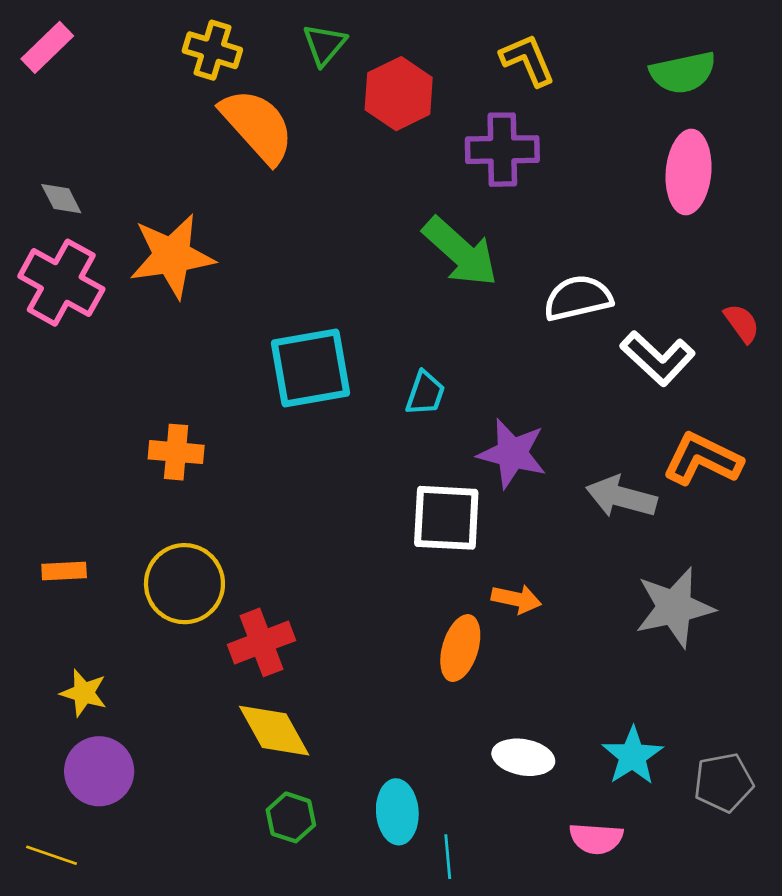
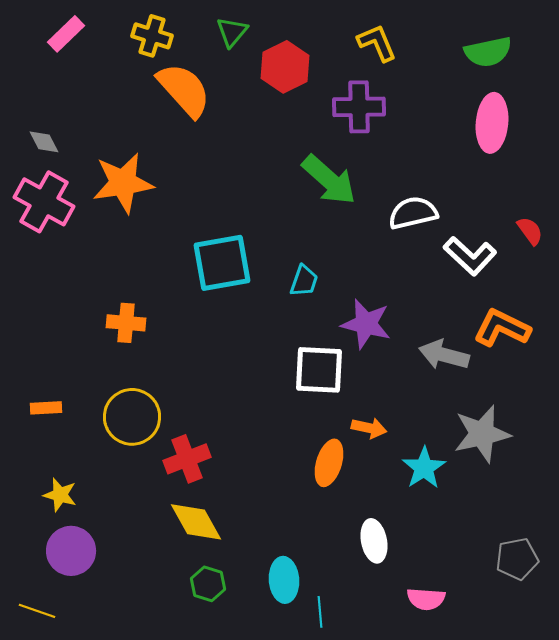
pink rectangle: (47, 47) -> (66, 34), moved
cyan star: (633, 756) -> (424, 468), moved
white ellipse: (523, 757) -> (374, 541), turned 69

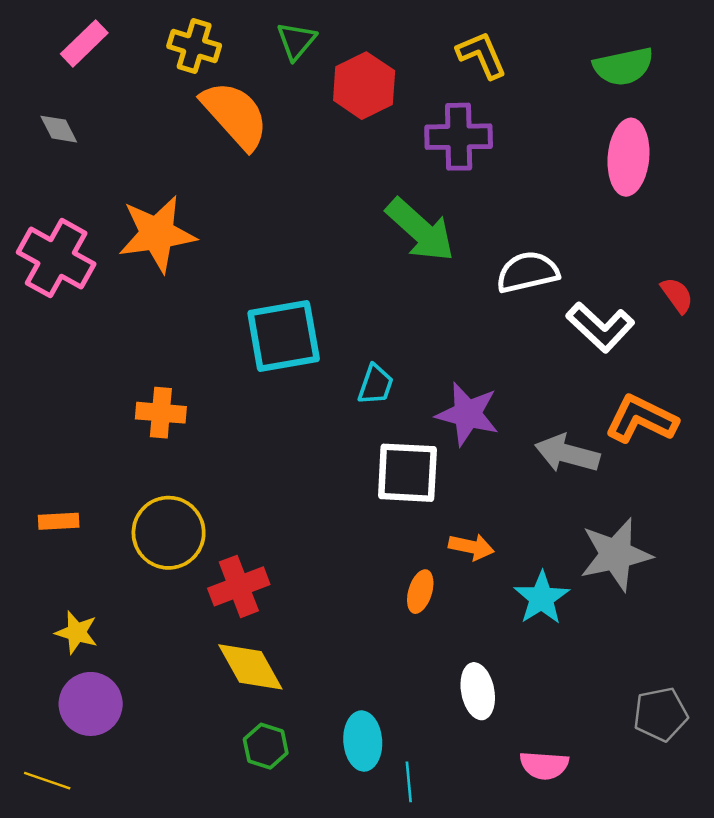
gray diamond: (44, 142) -> (59, 129), moved
cyan trapezoid: (304, 281) -> (376, 385), moved
orange ellipse: (329, 463) -> (420, 592), size x0.7

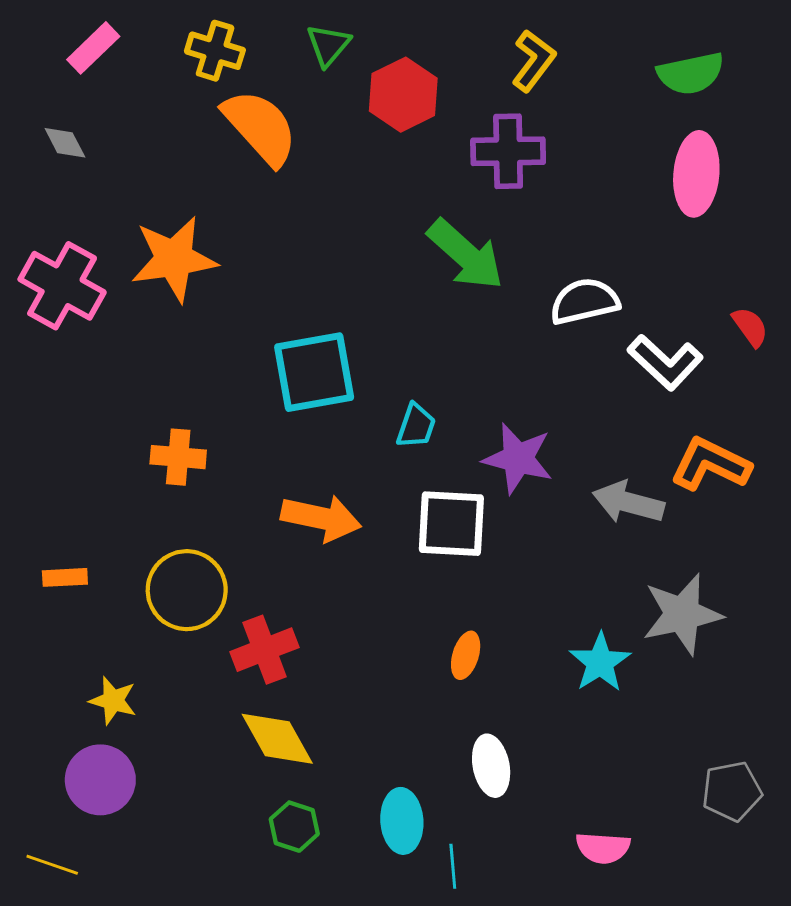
yellow L-shape: (482, 55) -> (534, 61), turned 60
orange arrow: (471, 547) -> (321, 518), moved, size x1.6
yellow star: (77, 632) -> (113, 701), moved
white ellipse: (478, 691) -> (491, 766), moved

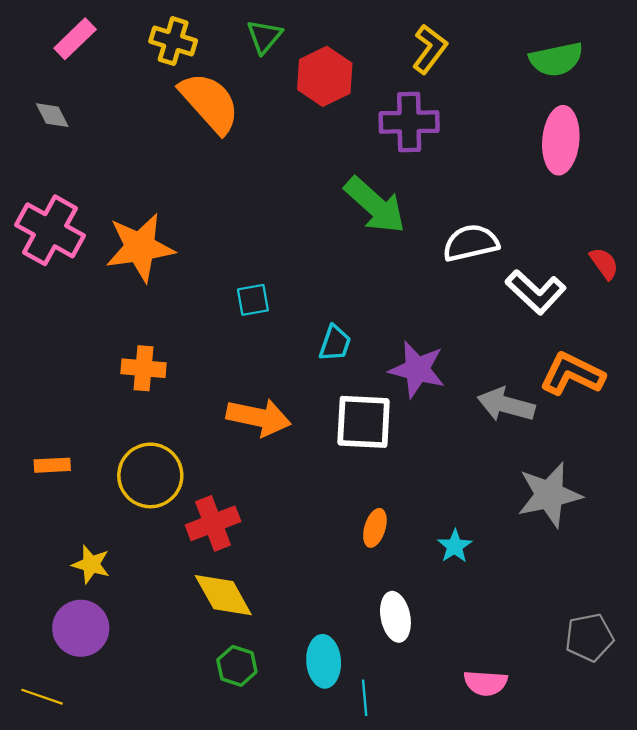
orange star: (174, 259) -> (140, 247), moved
cyan square: (314, 372) -> (253, 300), size x0.5
cyan star: (600, 662) -> (455, 546), moved, size x0.7

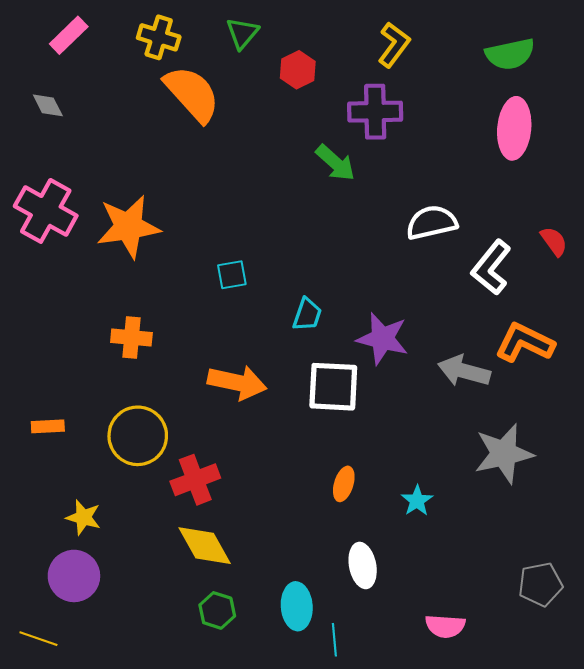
red hexagon: (325, 76) -> (298, 70), size x0.7
green arrow: (375, 205) -> (335, 163), moved, size x0.7
white L-shape: (536, 292) -> (491, 267), turned 86

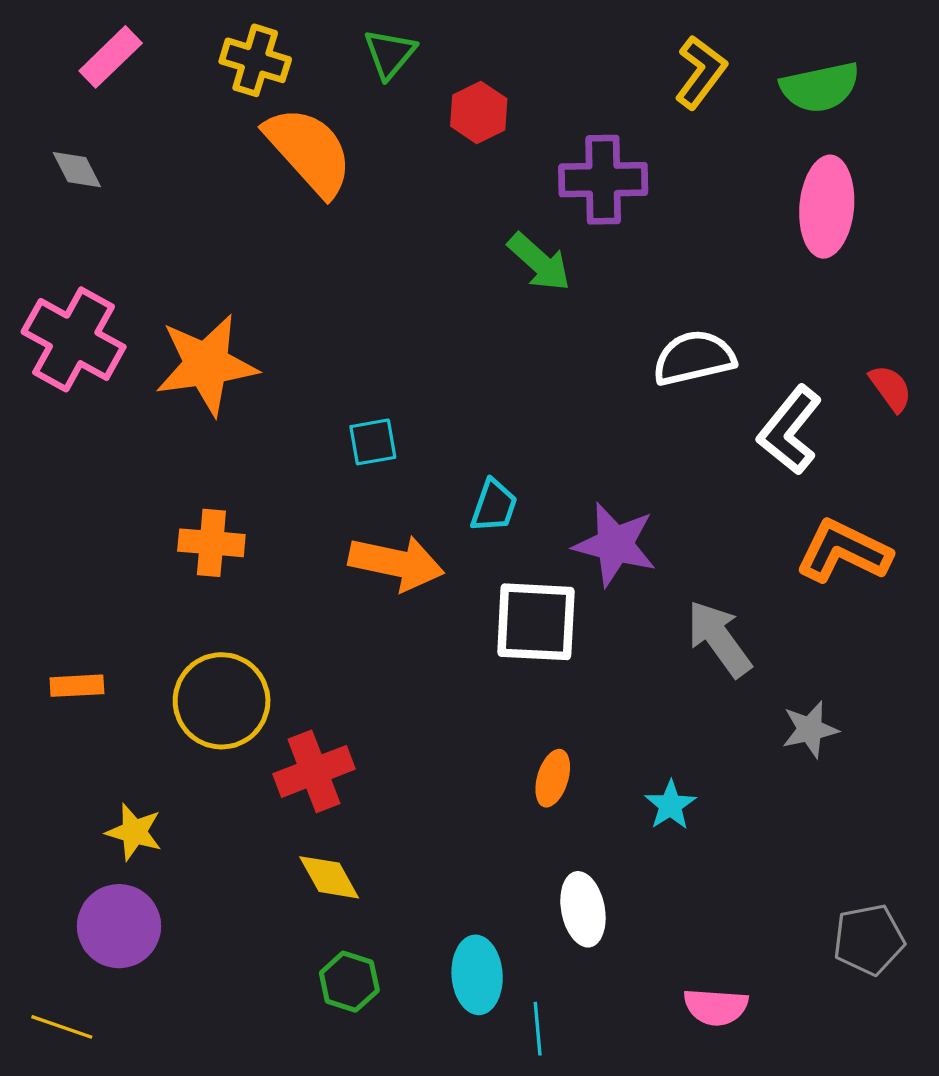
yellow L-shape: (394, 45) -> (701, 72), moved
gray arrow: (464, 371) -> (719, 639), moved, turned 39
orange arrow: (237, 382) -> (396, 563), moved
gray star: (504, 454) -> (810, 729), size x0.6
yellow diamond: (205, 546) -> (329, 877), size x0.7

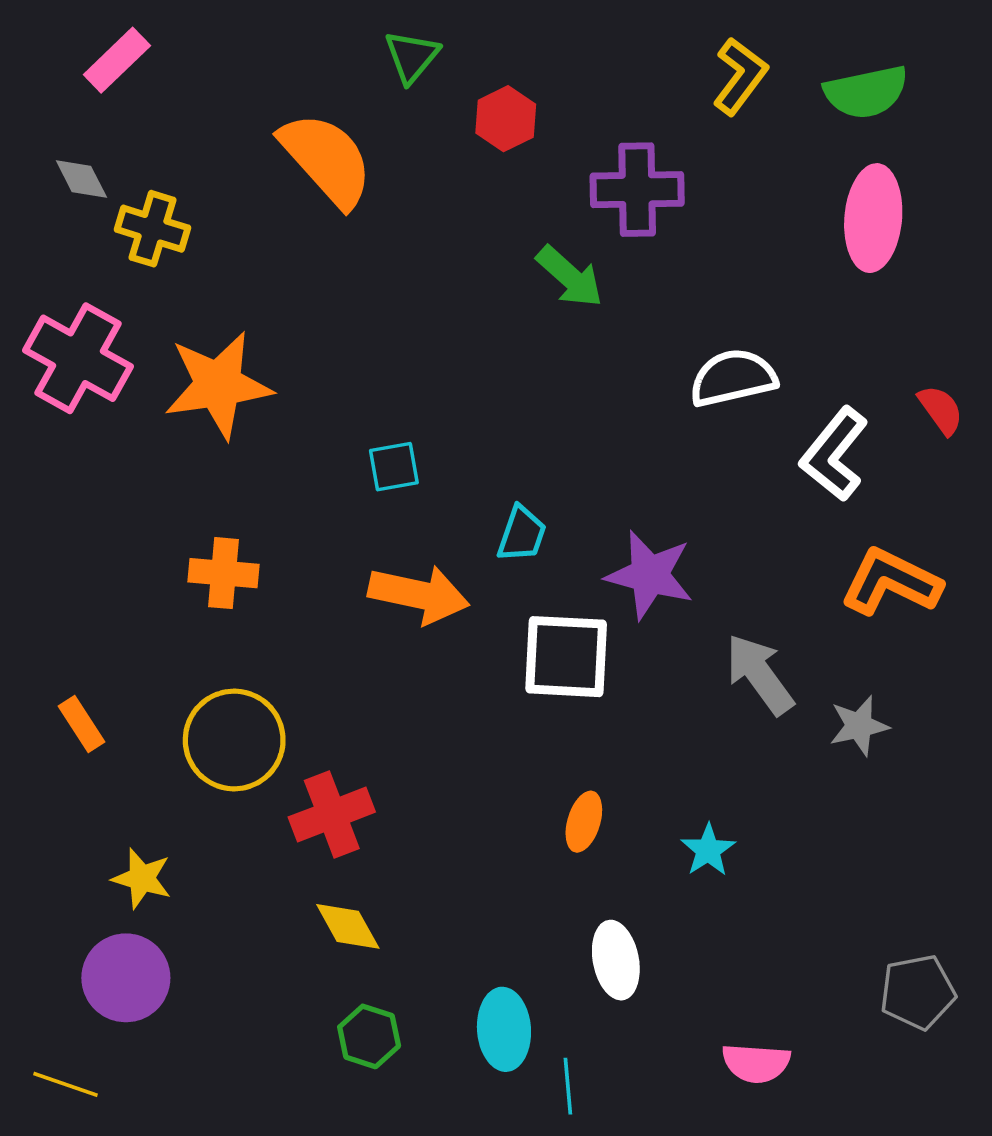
yellow cross: (255, 60) -> (152, 229), moved
orange rectangle: (77, 686) -> (81, 724), turned 60
gray star: (810, 729) -> (859, 726), moved

